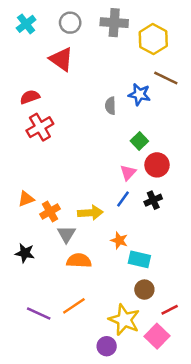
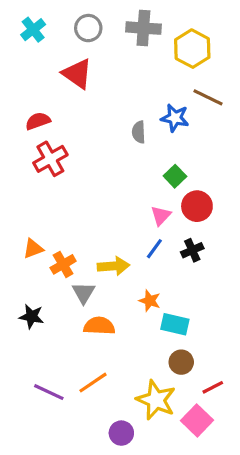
purple circle: (107, 346) -> (121, 433), moved

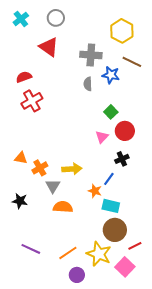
gray cross: (143, 28) -> (91, 55), moved
orange triangle: (33, 249) -> (21, 158), turned 32
blue line: (154, 249) -> (109, 179), moved
brown circle: (181, 362) -> (115, 230), size x1.5
orange line: (93, 383) -> (68, 253), moved

